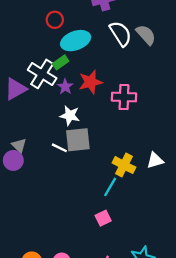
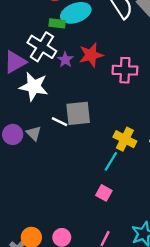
green rectangle: (61, 62) -> (57, 23), moved, turned 42
white star: (70, 115) -> (34, 87), moved, size x1.4
gray triangle: (19, 145) -> (34, 133), moved
pink square: (103, 218) -> (104, 193), turned -35

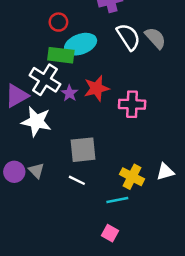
green rectangle: (57, 23) -> (61, 55), size x1.5
white line: (59, 122) -> (77, 180), moved
cyan line: (111, 161) -> (117, 200), turned 48

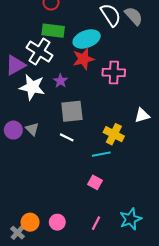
cyan ellipse: (81, 44) -> (87, 39), moved
purple star: (69, 93) -> (60, 81), moved
white triangle: (165, 172) -> (142, 115), moved

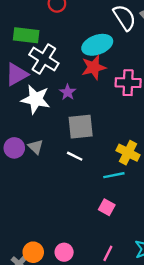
green rectangle: (53, 31) -> (26, 35), moved

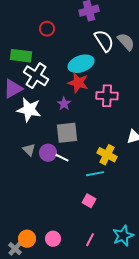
red star: (94, 67) -> (78, 83), turned 30
purple star: (68, 92) -> (64, 104), moved
purple circle: (14, 148) -> (48, 153), moved

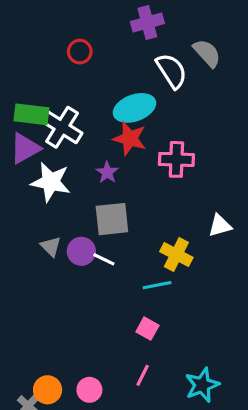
gray semicircle: (126, 42) -> (207, 53), moved
green rectangle: (21, 56) -> (31, 114), moved
pink line: (90, 240) -> (143, 375), moved

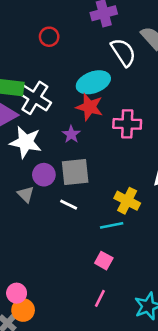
purple circle: (81, 251) -> (44, 175), moved
pink circle: (89, 390) -> (17, 293), moved

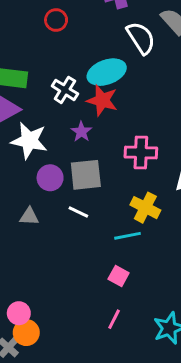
white cross: (35, 98) -> (65, 90), moved, size x0.7
pink cross: (127, 124) -> (141, 152), moved
gray triangle: (26, 194) -> (29, 216), moved, turned -42

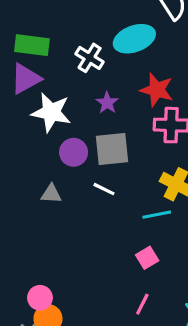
red star: (102, 100) -> (157, 90), moved
pink square: (119, 276) -> (147, 258), turned 30

